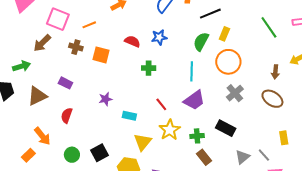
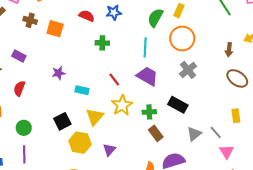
brown ellipse: (272, 99) -> (237, 78), moved
purple trapezoid: (194, 100) -> (147, 76), turned -115
black square: (100, 153) -> (62, 121), moved

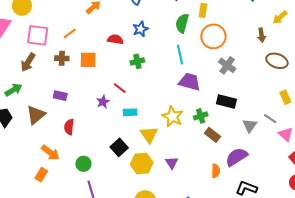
red line: (114, 80) -> (120, 88), moved

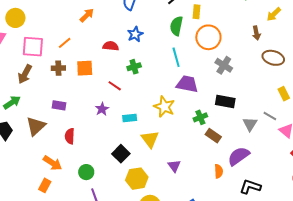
red line: (120, 88) -> (115, 86), moved
yellow star: (173, 116) -> (164, 107), moved
yellow hexagon: (142, 163) -> (137, 179), moved

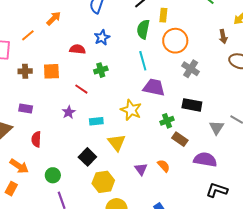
orange line: (65, 43) -> (28, 35), moved
purple semicircle: (239, 156) -> (205, 160), turned 45
orange semicircle: (219, 171) -> (164, 166), moved, turned -40

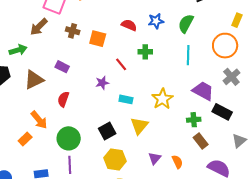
yellow rectangle: (163, 15) -> (237, 20), moved
green semicircle: (143, 29) -> (186, 23), moved
purple trapezoid: (154, 87) -> (203, 91), moved
green circle: (53, 175) -> (69, 138), size x1.5

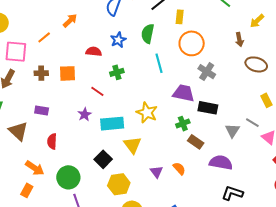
yellow rectangle: (237, 20) -> (180, 17), moved
brown triangle: (34, 80) -> (18, 131), turned -35
cyan rectangle: (126, 99) -> (112, 124), size x1.6

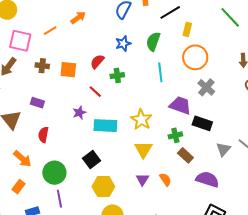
red semicircle: (94, 52) -> (97, 62), moved, turned -63
yellow triangle: (132, 145) -> (143, 149), moved
orange rectangle: (27, 190) -> (18, 187), moved

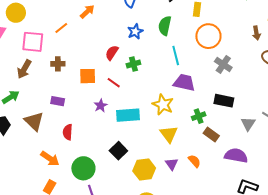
orange square: (68, 70) -> (88, 76), moved
purple trapezoid: (180, 105) -> (184, 83), moved
yellow hexagon: (103, 187) -> (144, 170), moved

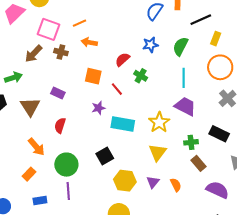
orange arrow: (87, 12) -> (89, 42), moved, turned -140
brown cross: (58, 64) -> (61, 52), moved
green cross: (133, 64) -> (141, 76), turned 32

